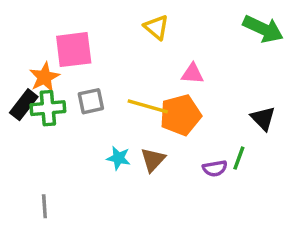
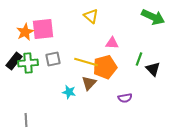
orange star: (44, 77) -> (25, 32), moved
green line: (239, 158) -> (139, 59), moved
brown triangle: (153, 160) -> (89, 83), moved

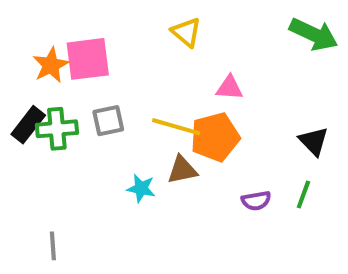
green line: (139, 59) -> (303, 195), moved
brown triangle: (89, 83) -> (182, 170), turned 35

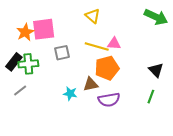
gray square: (108, 121) -> (62, 53), moved
yellow line: (176, 127) -> (97, 47), moved
purple semicircle: (256, 201) -> (109, 100), moved, size x1.5
gray line: (53, 246) -> (20, 90), moved, turned 56

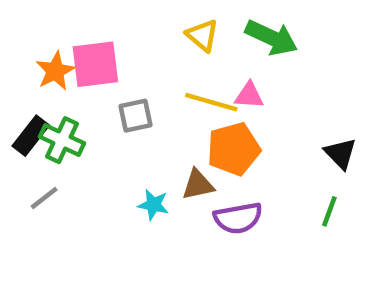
green arrow: (156, 17) -> (271, 38), moved
green cross: (28, 64) -> (62, 140), turned 30

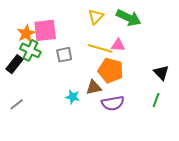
yellow triangle: (202, 35) -> (96, 17), turned 35
green cross: (62, 140) -> (30, 50), moved
orange pentagon: (234, 149) -> (111, 70), turned 30
gray line: (44, 198) -> (17, 104), moved

